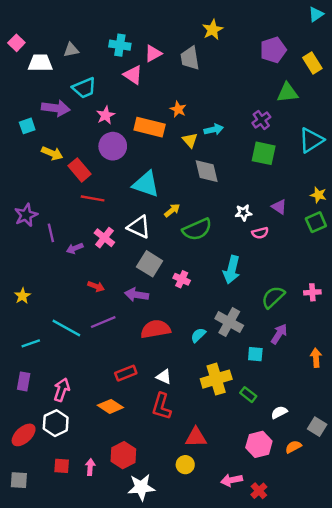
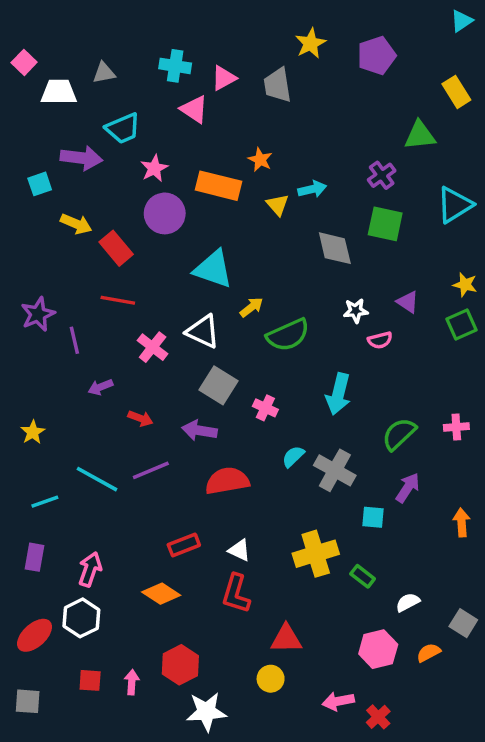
purple pentagon: (273, 50) -> (376, 56), moved
gray diamond: (207, 171) -> (335, 248), moved
red line: (93, 198) -> (118, 300), moved
purple arrow: (75, 248) -> (100, 387), moved
cyan semicircle: (198, 335) -> (293, 456), moved

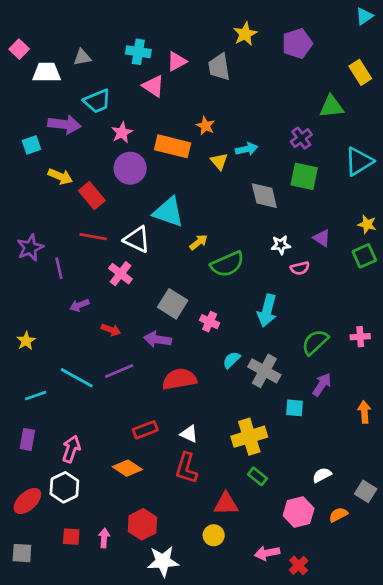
white triangle: (203, 332) -> (137, 239), moved
green rectangle: (363, 576) -> (257, 476), moved

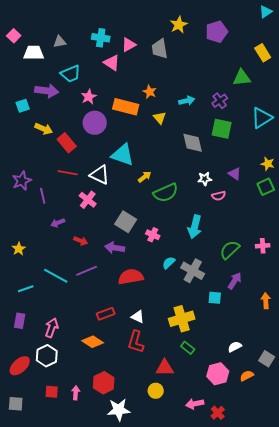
cyan arrow: (247, 149) -> (187, 101), moved

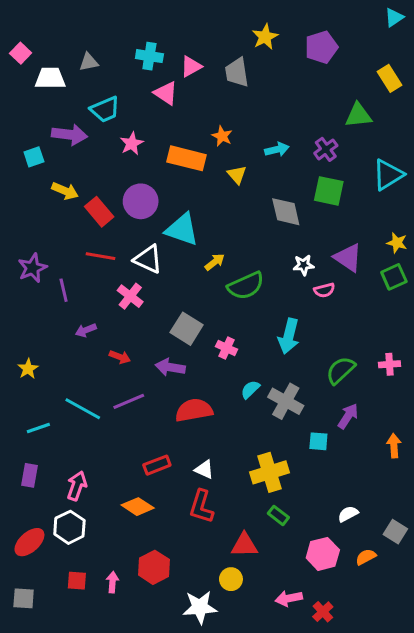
purple circle: (95, 123) -> (141, 201), moved
purple triangle: (235, 174) -> (348, 258), size x1.5
white star: (119, 410) -> (200, 607), moved

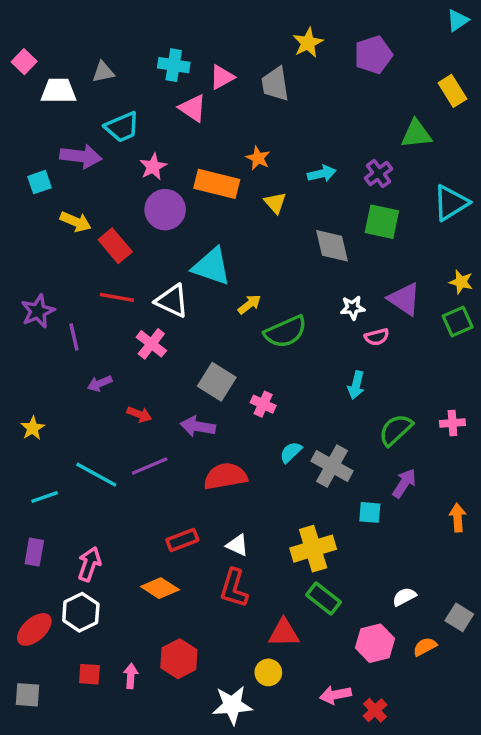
purple circle: (141, 201) -> (165, 210), moved
cyan arrow: (289, 336) -> (356, 385), moved, size x0.7
green rectangle: (278, 515) -> (323, 598), size x1.4

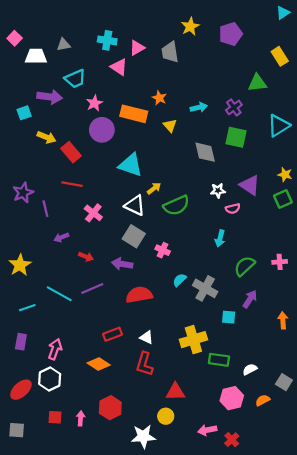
white triangle: (172, 301) -> (135, 205), moved
yellow star: (33, 428) -> (20, 265), size x1.5
green rectangle: (323, 598) -> (219, 360), moved, turned -30

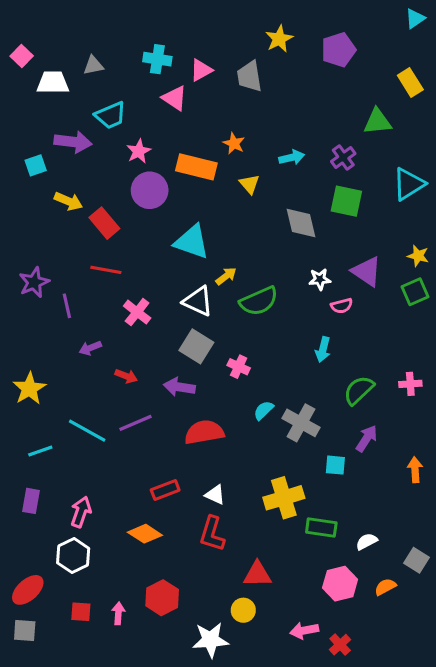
red ellipse: (21, 390) -> (28, 590), moved

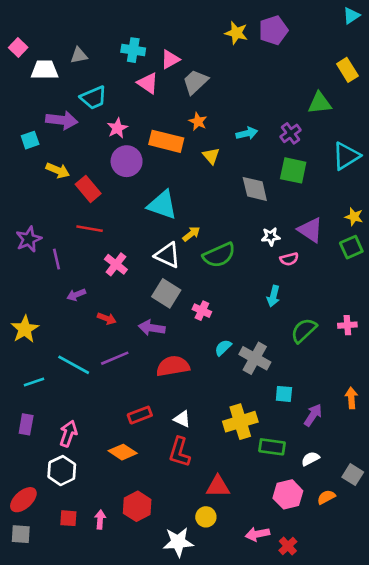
yellow star: (279, 39) -> (236, 33), turned -30
purple pentagon: (338, 50) -> (273, 30), moved
gray trapezoid: (250, 76) -> (195, 82), moved, turned 56
purple arrow: (367, 438) -> (313, 415), moved

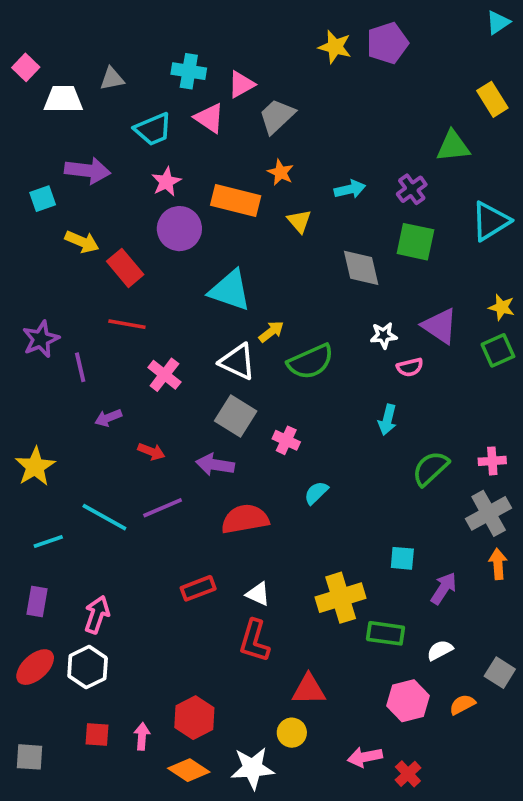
cyan trapezoid: (93, 98) -> (153, 129), moved
gray cross: (255, 358) -> (489, 513), moved, turned 32
orange diamond: (123, 452) -> (189, 770), moved
red ellipse: (23, 500) -> (35, 667), moved

